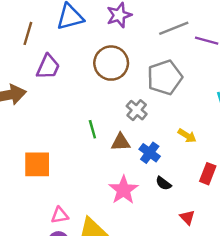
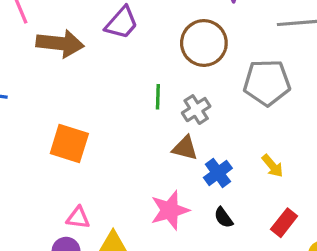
gray cross: (137, 110) -> (196, 110), moved
green line: (92, 129) -> (158, 97), moved

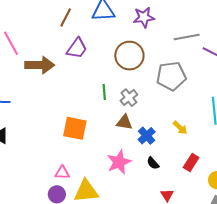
orange square: (69, 144) -> (75, 128), moved

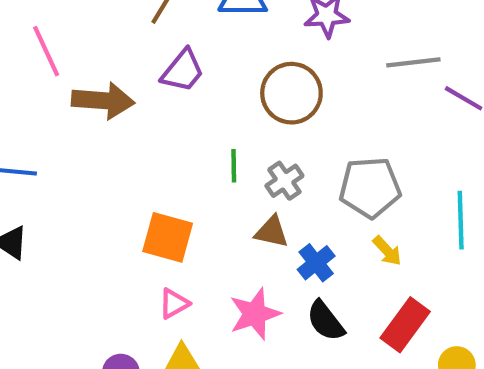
gray pentagon: (171, 76) -> (370, 187), moved
red rectangle: (191, 162) -> (405, 325), size x1.4
black semicircle: (153, 163) -> (326, 321), size x1.5
pink triangle: (62, 173) -> (174, 304), moved, turned -35

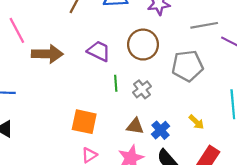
purple trapezoid: (183, 71) -> (99, 51), moved, turned -100
gray pentagon: (370, 187) -> (187, 66), moved
brown triangle: (272, 232) -> (135, 126), moved

